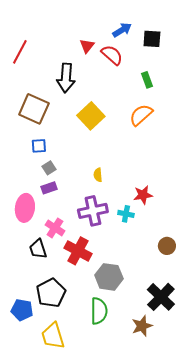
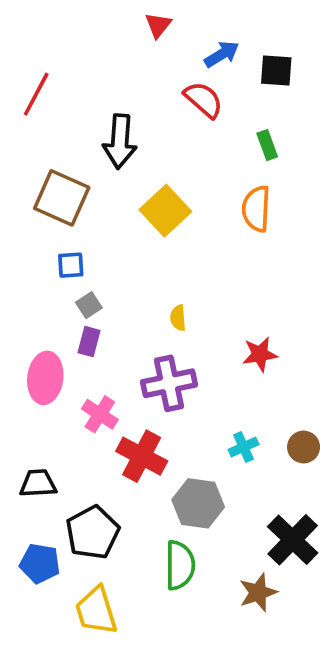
red triangle: (87, 46) -> (158, 25), moved
orange semicircle: (141, 115) -> (256, 209), turned -45
purple rectangle: (49, 188) -> (89, 342), turned -56
cyan cross: (126, 214) -> (244, 447), moved, turned -35
black trapezoid: (38, 249) -> (38, 483), moved, turned 105

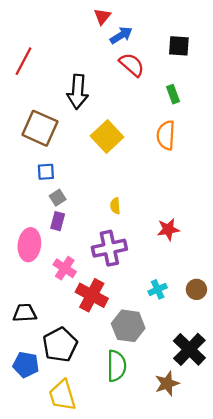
blue arrow: (222, 54) -> (121, 35), moved

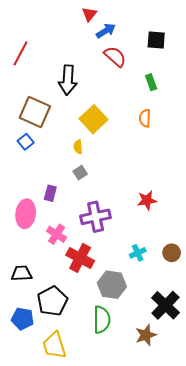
orange semicircle: (166, 135) -> (145, 118), size x0.7
blue square: (46, 172) -> (26, 142), moved, turned -35
gray square: (58, 198) -> (80, 173), moved
yellow semicircle: (115, 206) -> (78, 147), moved

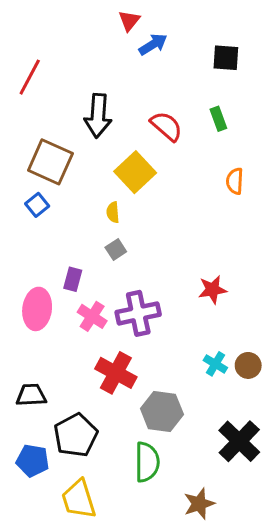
red semicircle: (115, 56) -> (166, 126), moved
orange semicircle: (145, 118) -> (235, 181), moved
pink cross: (56, 234) -> (92, 316), moved
cyan cross: (138, 253) -> (215, 364), moved, turned -35
brown star: (146, 335) -> (199, 504), moved

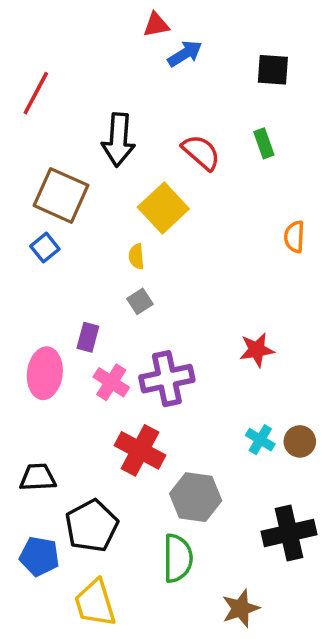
red triangle: (129, 21) -> (156, 25), turned 40
orange semicircle: (235, 181) -> (294, 237), moved
black cross: (239, 441) -> (289, 533), turned 33

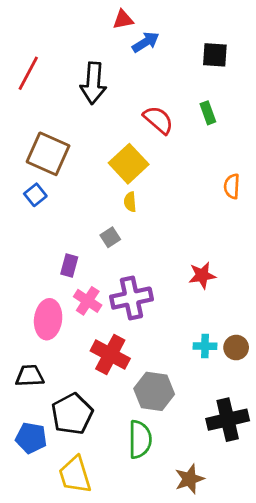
black arrow: (118, 140) -> (93, 83), moved
yellow semicircle: (136, 256) -> (130, 202), moved
pink ellipse: (45, 373) -> (48, 319), moved
cyan cross: (260, 440) -> (205, 346), turned -30

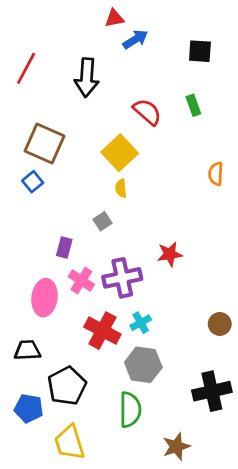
red star: (202, 275) -> (170, 254), moved
cyan cross: (205, 346) -> (141, 323), moved, turned -30

